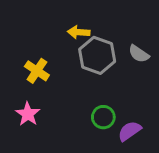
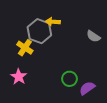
gray hexagon: (97, 55) -> (39, 31), moved

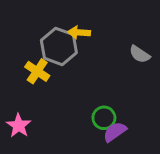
pink star: (19, 77) -> (19, 126), moved
purple semicircle: (87, 88) -> (115, 132), moved

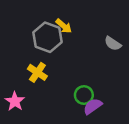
yellow arrow: (79, 32) -> (64, 26), turned -144
yellow cross: (37, 71) -> (37, 72), moved

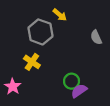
yellow arrow: (64, 26) -> (60, 15), moved
gray semicircle: (113, 44) -> (96, 37), turned 32

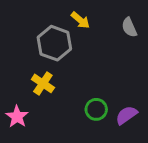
gray semicircle: (96, 37) -> (129, 27), moved
purple semicircle: (79, 91) -> (126, 115), moved

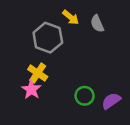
gray semicircle: (129, 27) -> (97, 24), moved
pink star: (17, 117) -> (31, 89), moved

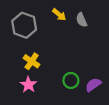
gray hexagon: (48, 38) -> (24, 25), moved
pink star: (31, 89) -> (28, 85), moved

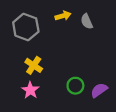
yellow arrow: (59, 15) -> (63, 16), turned -56

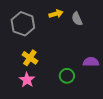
purple semicircle: (99, 90) -> (91, 62), moved, turned 35

